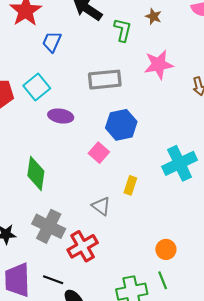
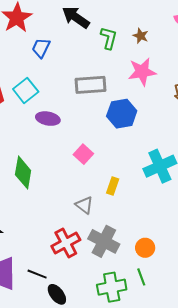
brown star: (153, 16) -> (141, 36), moved
blue hexagon: (121, 125) -> (122, 114), moved
gray cross: (49, 226) -> (104, 241), moved

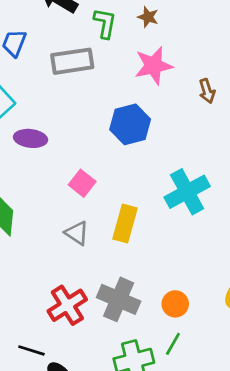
gray rectangle: (91, 85) -> (72, 61), moved
yellow rectangle: (113, 186) -> (125, 223), size x1.5
gray triangle: (84, 205) -> (77, 233), moved
green line: (141, 277) -> (173, 344), turned 54

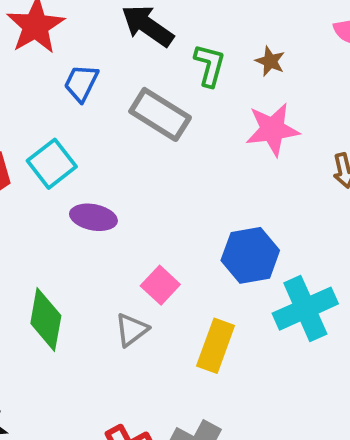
gray rectangle: (72, 61) -> (160, 114), turned 36
blue hexagon: (130, 124) -> (250, 255), moved
gray triangle: (77, 233) -> (132, 330), moved, turned 45

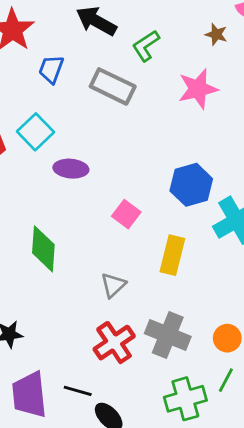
brown star: (270, 61) -> (216, 34), moved
green L-shape: (210, 65) -> (146, 46), turned -132
gray triangle: (132, 330) -> (113, 285), moved

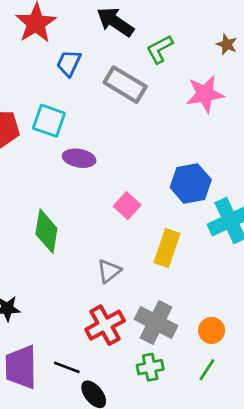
cyan square: (36, 132) -> (49, 121), turned -32
green cross: (185, 399) -> (150, 367), moved, size x0.7

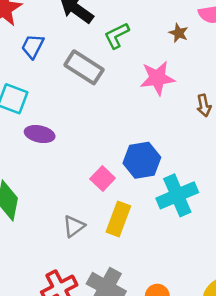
pink square: (127, 206) -> (103, 178), moved
gray triangle: (109, 271) -> (74, 226), moved

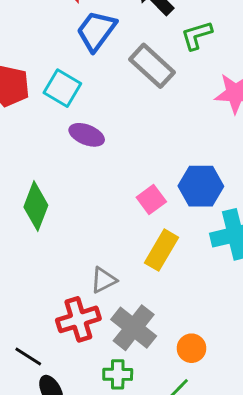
blue trapezoid: (33, 46) -> (96, 31), size x1.4
gray triangle: (74, 226) -> (104, 280), moved

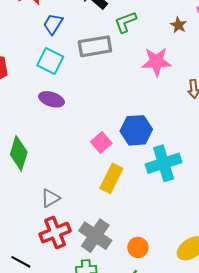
blue trapezoid: (96, 31) -> (53, 24), size x0.7
gray rectangle: (152, 66) -> (95, 46), turned -48
cyan square: (62, 88) -> (50, 61), moved
gray triangle: (104, 280) -> (50, 198), moved

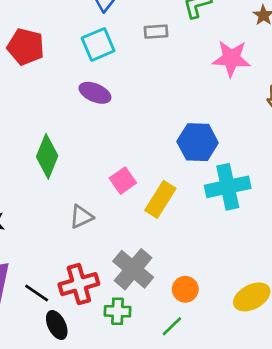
gray rectangle: (95, 46) -> (156, 32), size x0.6
cyan square: (50, 61) -> (98, 44), turned 35
pink square: (101, 143) -> (123, 181), moved
red cross: (55, 233) -> (79, 284), moved

